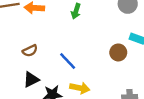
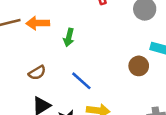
green arrow: (76, 11) -> (69, 37), moved

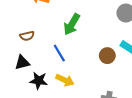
green arrow: (69, 37) -> (72, 24), moved, size x1.5

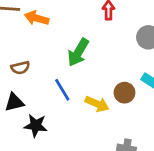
yellow arrow: (65, 80) -> (97, 104), moved

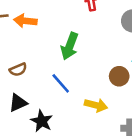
yellow arrow: (97, 104) -> (96, 105), moved
black star: (36, 126) -> (42, 121), turned 30

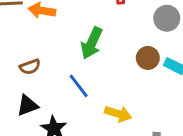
brown circle: (119, 76) -> (148, 58), moved

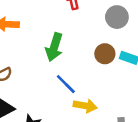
blue line: (79, 86) -> (66, 84), moved

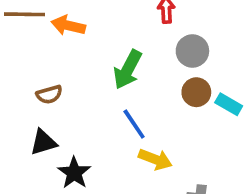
gray circle: (117, 17) -> (192, 51), moved

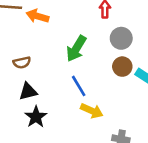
black triangle: (43, 142) -> (28, 91), moved

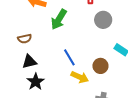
green arrow: (76, 49) -> (59, 19), moved
brown circle: (122, 67) -> (100, 66), moved

